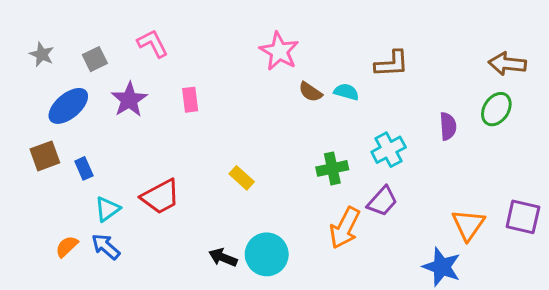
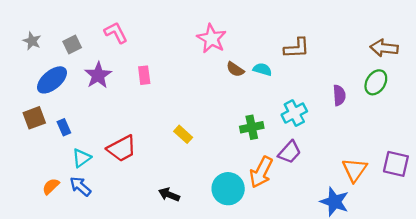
cyan circle: (267, 254) -> (228, 189), moved

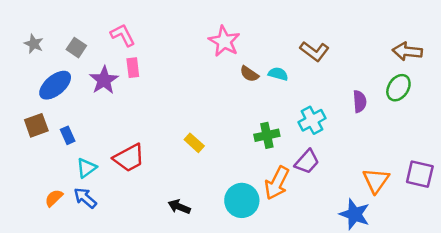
gray square: (72, 44) -> (76, 48), turned -30
brown L-shape: (297, 48) -> (314, 51), turned 40
pink rectangle: (144, 75) -> (133, 68), moved

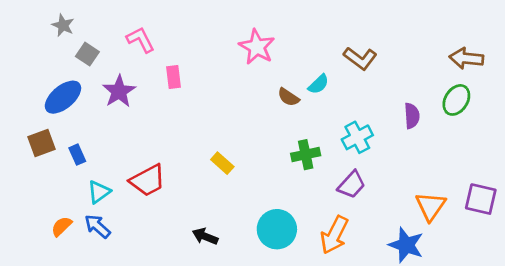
gray star: (34, 44) -> (63, 25), moved
pink rectangle: (133, 68) -> (174, 77), moved
brown semicircle: (249, 74) -> (288, 97), moved
cyan semicircle: (278, 74) -> (319, 84), turned 120
orange arrow: (277, 183) -> (334, 235), moved

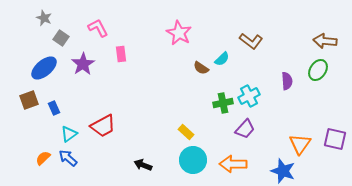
green cross: (306, 155) -> (223, 103), moved
yellow rectangle: (222, 163) -> (186, 132), moved
orange arrow: (334, 235) -> (233, 164), turned 64

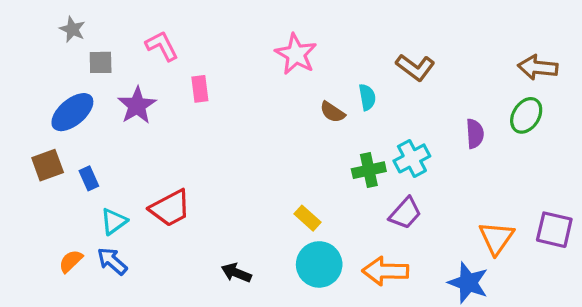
gray square: (61, 38) -> (101, 62), turned -35
cyan semicircle: (222, 59) -> (367, 97), turned -56

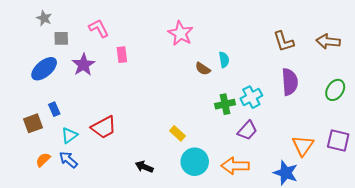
brown L-shape: (415, 67) -> (284, 41), moved, turned 35
green ellipse: (526, 115) -> (335, 90), moved
purple semicircle: (475, 134) -> (290, 82), size x1.5
brown square: (48, 165) -> (33, 123), moved
yellow rectangle: (308, 218) -> (178, 133), moved

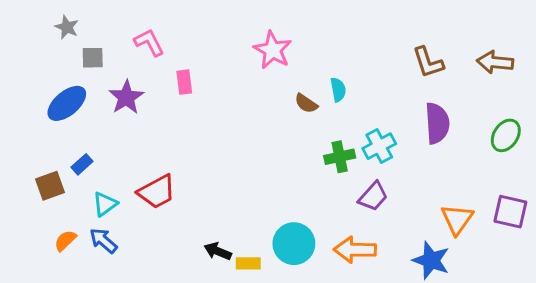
blue rectangle: (54, 109) -> (82, 164), turned 72
yellow rectangle: (178, 133) -> (248, 263), moved, turned -42

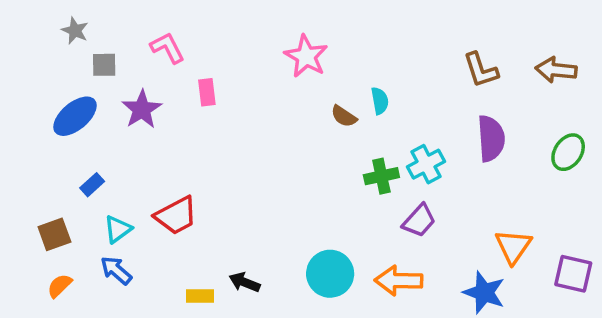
brown square: (50, 186) -> (54, 234), moved
purple square: (510, 212) -> (573, 274), moved
orange semicircle: (65, 241) -> (60, 286), moved
yellow rectangle: (248, 263) -> (200, 296), moved

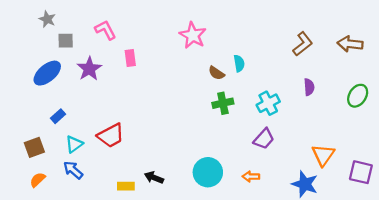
brown L-shape: (481, 70) -> (303, 44), turned -110
purple semicircle: (491, 138) -> (309, 87), size x0.6
green cross: (381, 176) -> (223, 103), moved
orange arrow: (399, 281) -> (251, 177), size x0.6

